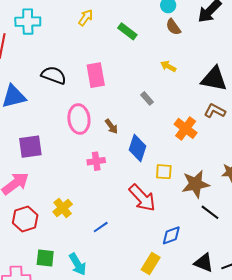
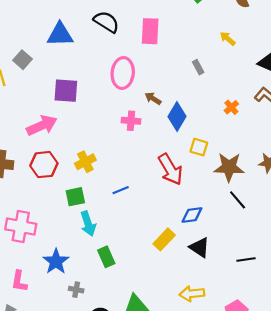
brown arrow: (111, 126) -> (153, 99), moved, turned 147
orange cross: (186, 128) -> (231, 107), size x0.6
green square: (45, 258) -> (75, 197), moved, turned -30
black triangle: (204, 263) -> (200, 247), moved

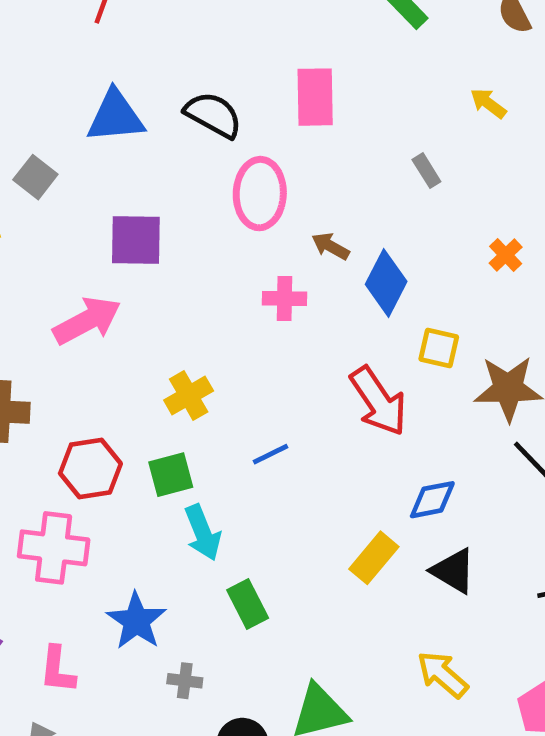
black semicircle: (106, 22) -> (213, 115), moved
red hexagon: (44, 165) -> (90, 468), moved
yellow arrow: (192, 294) -> (443, 674), turned 50

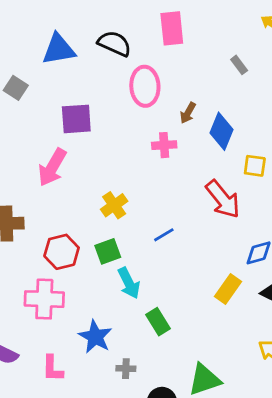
brown arrow: (330, 246) -> (188, 113), turned -85
pink arrow: (87, 321) -> (52, 167), turned 153

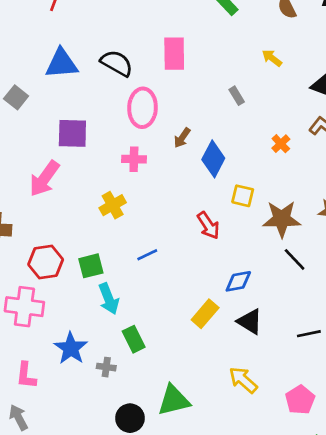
pink cross: (164, 145) -> (134, 159), moved
red arrow: (223, 199) -> (208, 225), size x0.7
yellow cross: (114, 205) -> (113, 205), moved
gray cross: (126, 369) -> (106, 367), moved

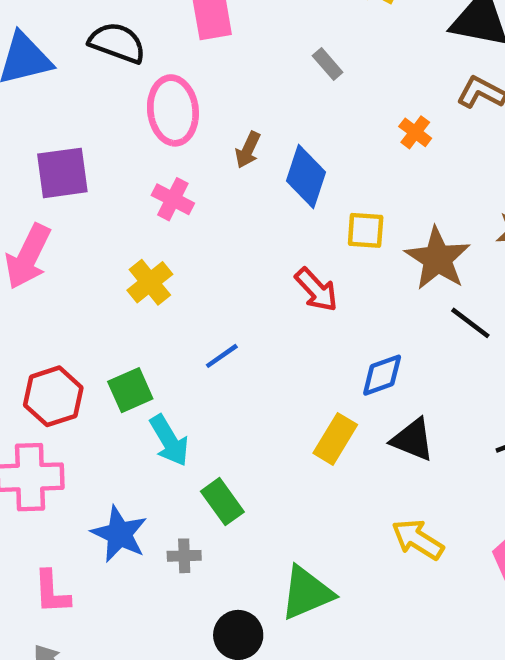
pink cross: (134, 159) -> (173, 199), turned 35
brown star: (282, 219) -> (438, 259), turned -30

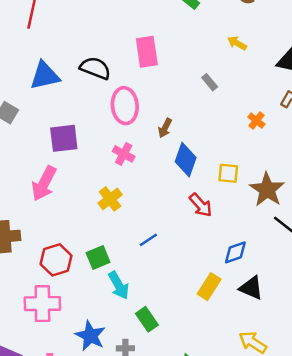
blue diamond: (306, 177) -> (186, 160), moved

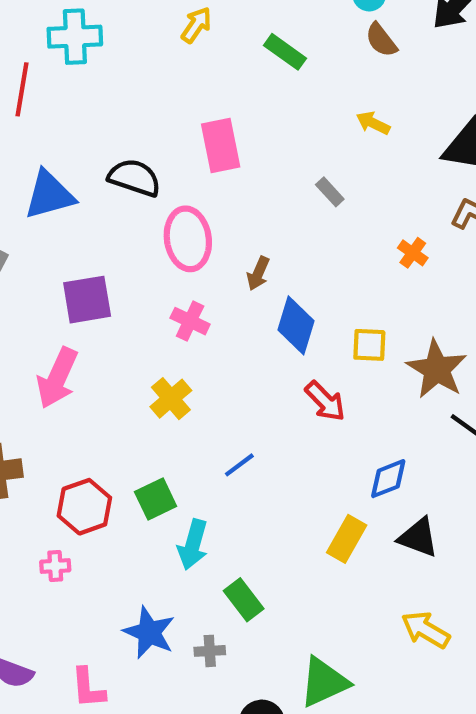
cyan arrow: (119, 285) -> (193, 545), turned 48
pink cross: (42, 304) -> (55, 566), moved, size x0.5

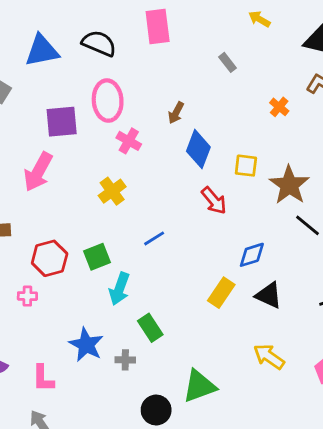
pink ellipse: (188, 239) -> (108, 101), moved

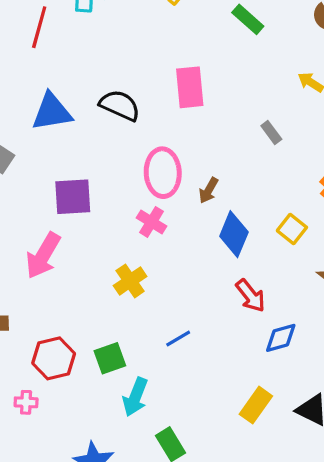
pink ellipse: (108, 101) -> (163, 173), moved
yellow square: (246, 166) -> (292, 229), moved, turned 30
blue diamond: (252, 255) -> (281, 338), moved

